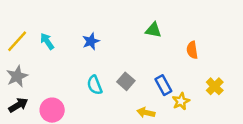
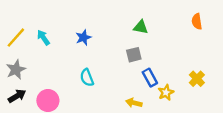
orange semicircle: (192, 50) -> (197, 21), moved
gray square: (126, 81) -> (134, 55), moved, turned 35

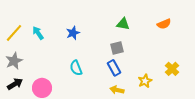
orange semicircle: (197, 21) -> (164, 24), moved, turned -104
blue rectangle: (150, 78) -> (114, 68), moved

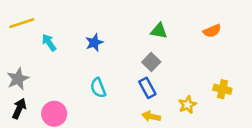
yellow line: (14, 33) -> (22, 23), moved, turned 30
gray square: (117, 48) -> (151, 62), turned -32
yellow cross: (172, 69) -> (222, 89), turned -32
black arrow: (15, 84) -> (19, 109), turned -35

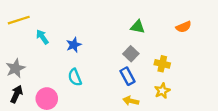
blue star: (94, 43) -> (74, 45), moved
cyan semicircle: (98, 88) -> (75, 77), moved
yellow cross: (222, 89) -> (162, 64), moved

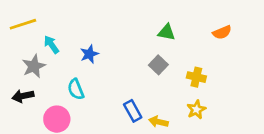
gray star: (15, 68) -> (34, 66), moved
blue rectangle: (127, 76) -> (133, 111), moved
cyan semicircle: (75, 77) -> (76, 89), moved
black arrow: (17, 94) -> (23, 96), moved, turned -126

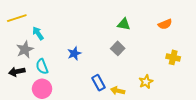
blue star: (89, 54) -> (74, 53), moved
yellow cross: (196, 77) -> (173, 57), moved
cyan semicircle: (76, 89) -> (42, 67), moved

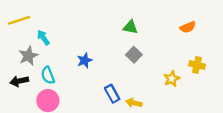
green triangle: (124, 24) -> (130, 27), moved
yellow star: (146, 82) -> (172, 79), moved

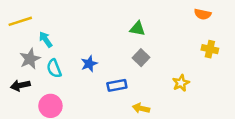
orange semicircle: (188, 27) -> (203, 14), moved, turned 35
yellow cross: (197, 65) -> (210, 49), moved
cyan semicircle: (48, 75) -> (54, 68), moved
blue rectangle: (112, 94) -> (117, 85), moved, turned -72

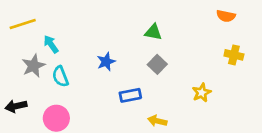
blue star: (89, 64) -> (106, 62), moved
black arrow: (20, 85) -> (16, 106), moved

